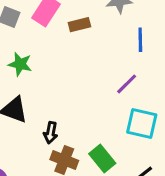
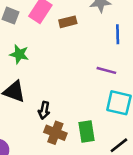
purple line: (127, 84) -> (106, 70), turned 60
green rectangle: (102, 158) -> (86, 131), turned 30

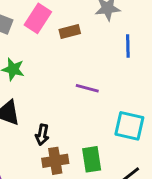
purple line: (106, 70) -> (87, 88), moved
brown cross: (55, 133) -> (55, 161), turned -30

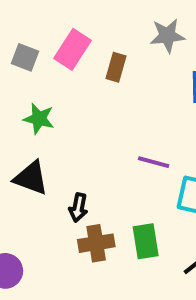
brown rectangle: (70, 32) -> (116, 67), turned -60
purple line: (87, 88) -> (154, 162), moved

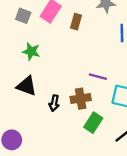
green rectangle: (146, 241) -> (93, 123), turned 42
brown cross: (96, 243) -> (81, 99), moved

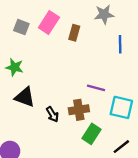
green star: (31, 51) -> (14, 67), moved
black arrow: (54, 103) -> (52, 114), turned -42

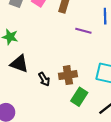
purple line: (96, 88) -> (83, 31), moved

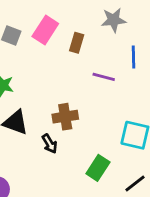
brown cross: (68, 75) -> (65, 117), moved

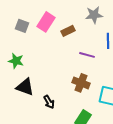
brown rectangle: (77, 43) -> (68, 31), turned 48
brown cross: (65, 117) -> (81, 83), moved, turned 30

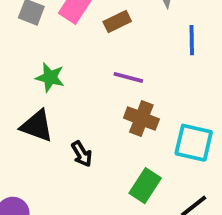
purple line: (87, 55) -> (128, 77), moved
green star: (16, 61) -> (50, 77), moved

